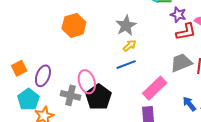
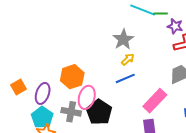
orange hexagon: (74, 25) -> (72, 77), moved
pink ellipse: (87, 82) -> (87, 97), turned 35
cyan pentagon: (28, 99) -> (42, 117), moved

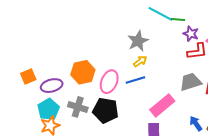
purple ellipse: (43, 93) -> (52, 86), turned 50
pink ellipse: (87, 97) -> (109, 82), moved
black pentagon: (99, 112) -> (106, 110), turned -30

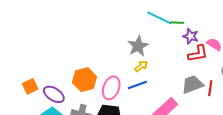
purple ellipse: (52, 86) -> (54, 94), turned 50

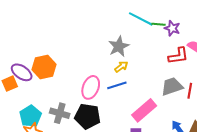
purple star: (191, 36) -> (172, 28), moved
orange hexagon: (85, 80) -> (44, 67), moved
purple ellipse: (54, 94) -> (22, 72), moved

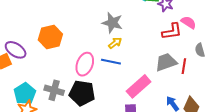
gray star: (119, 46) -> (112, 23), turned -30
orange hexagon: (44, 67) -> (50, 37), moved
blue line: (117, 85) -> (111, 62), turned 30

